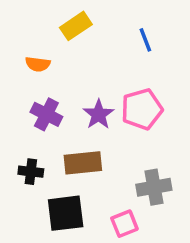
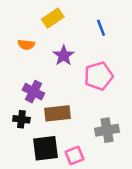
purple cross: (46, 114) -> (33, 92), moved
purple star: (98, 114) -> (64, 55), moved
pink square: (124, 224) -> (74, 156), moved

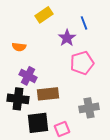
orange semicircle: (26, 45) -> (19, 47), moved
purple star: (64, 55) -> (67, 38), moved
black cross: (21, 119) -> (18, 99), size x1.5

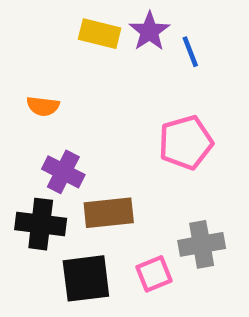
yellow rectangle: (44, 15) -> (100, 34), turned 48
purple star: (67, 38) -> (149, 31), moved
pink square: (62, 129) -> (154, 274), moved

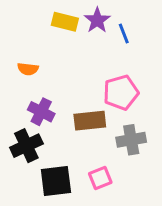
brown rectangle: (109, 213) -> (90, 121), moved
black cross: (41, 224) -> (26, 146), turned -32
gray cross: (202, 244) -> (131, 140), moved

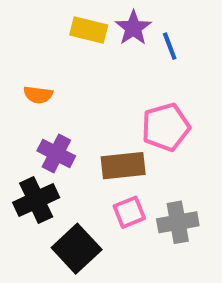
gray cross: (131, 140) -> (178, 222), moved
pink square: (100, 178) -> (129, 212), moved
black square: (56, 181) -> (77, 249), turned -36

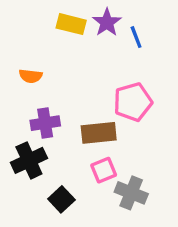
purple cross: (56, 153) -> (45, 123), turned -36
gray cross: (178, 222) -> (131, 193), moved, turned 32
black square: (77, 249) -> (61, 199), size x0.7

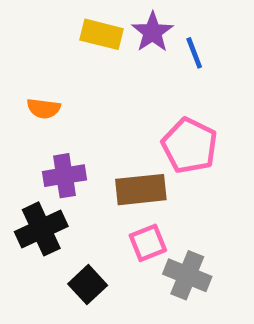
pink pentagon: (133, 102) -> (190, 146), turned -30

